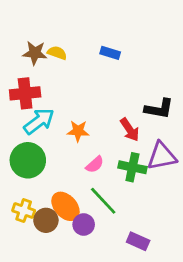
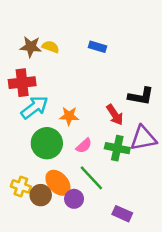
green circle: (28, 160) -> (47, 143), moved

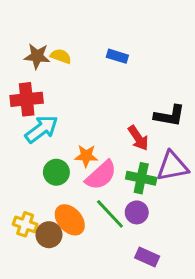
orange star: (69, 116) -> (86, 156), moved
green circle: (47, 143) -> (56, 172), size x0.7
pink semicircle: (84, 146) -> (101, 175), size x1.6
purple circle: (74, 199) -> (137, 212), moved

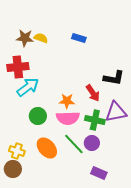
orange star: (86, 156) -> (67, 101), moved
pink semicircle: (101, 175) -> (68, 118), turned 40
brown circle: (49, 235) -> (13, 169), moved

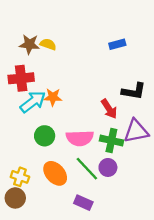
blue rectangle: (79, 38) -> (117, 44), moved, turned -32
orange star: (67, 101) -> (53, 97), moved
purple rectangle: (99, 173) -> (83, 203), moved

